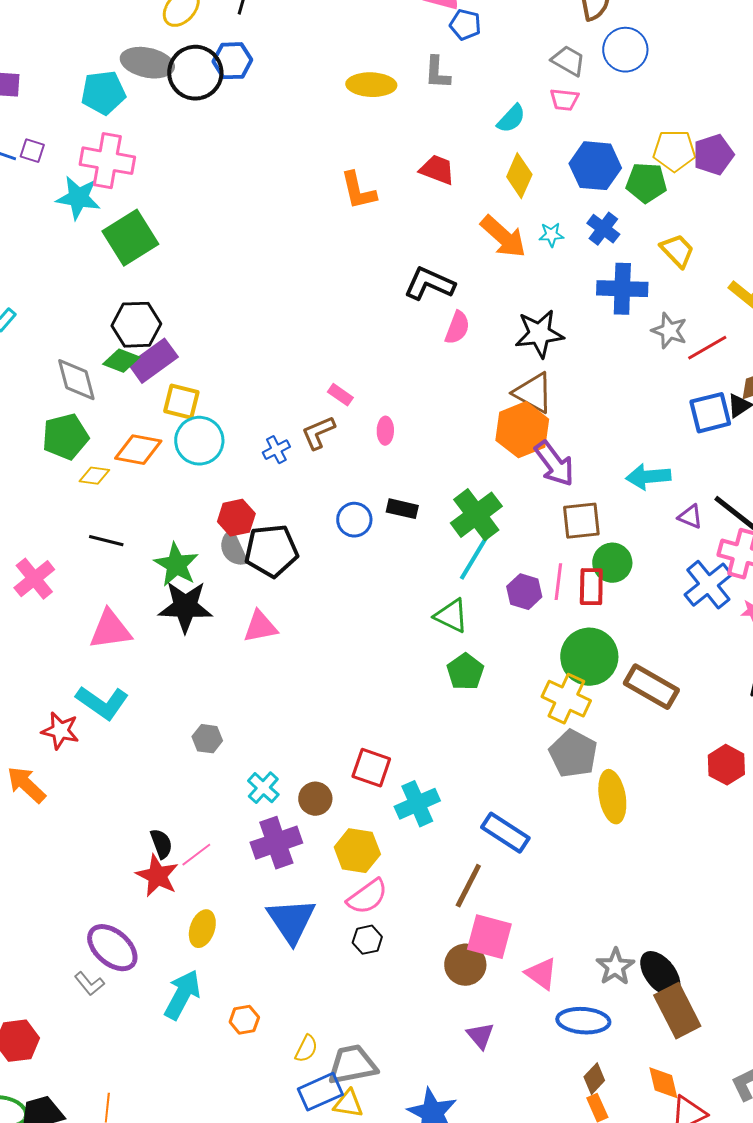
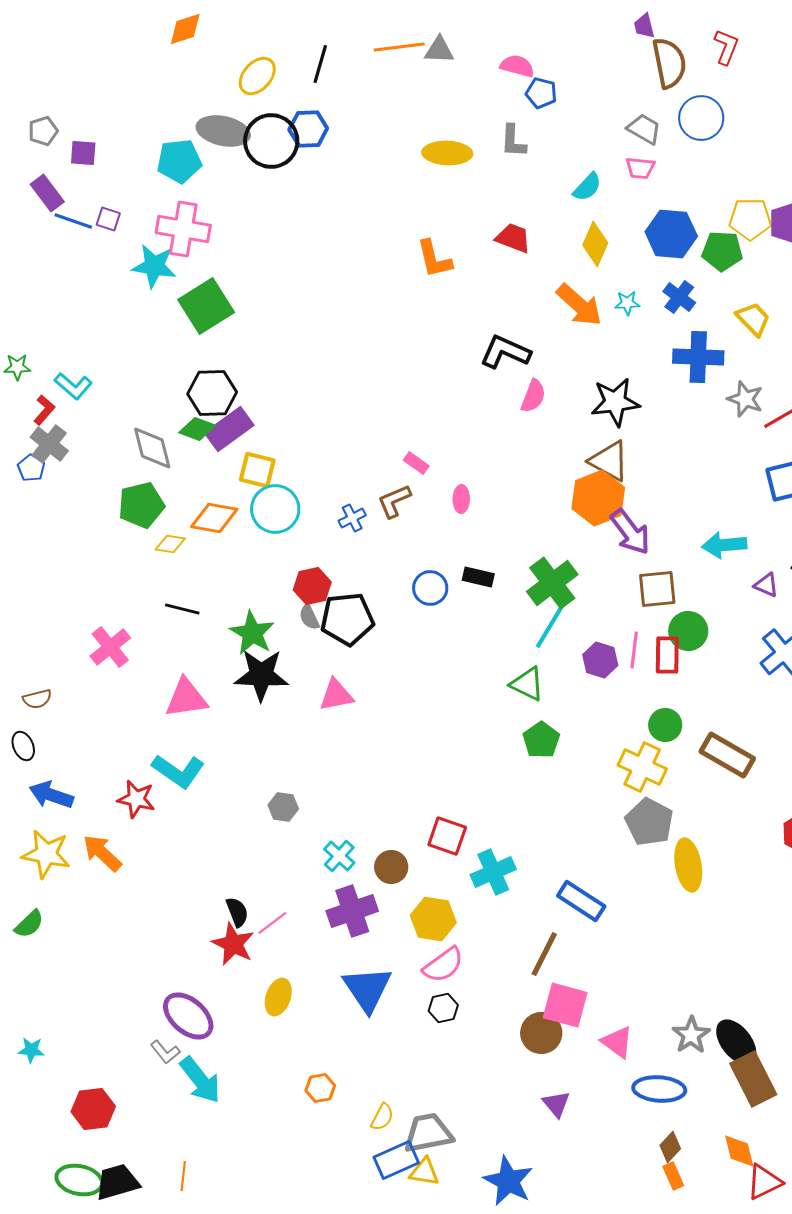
gray semicircle: (233, 549) -> (309, 617), size x0.7
green circle: (589, 657) -> (665, 725), size x0.6
cyan arrow: (182, 995) -> (200, 1080), moved, turned 114

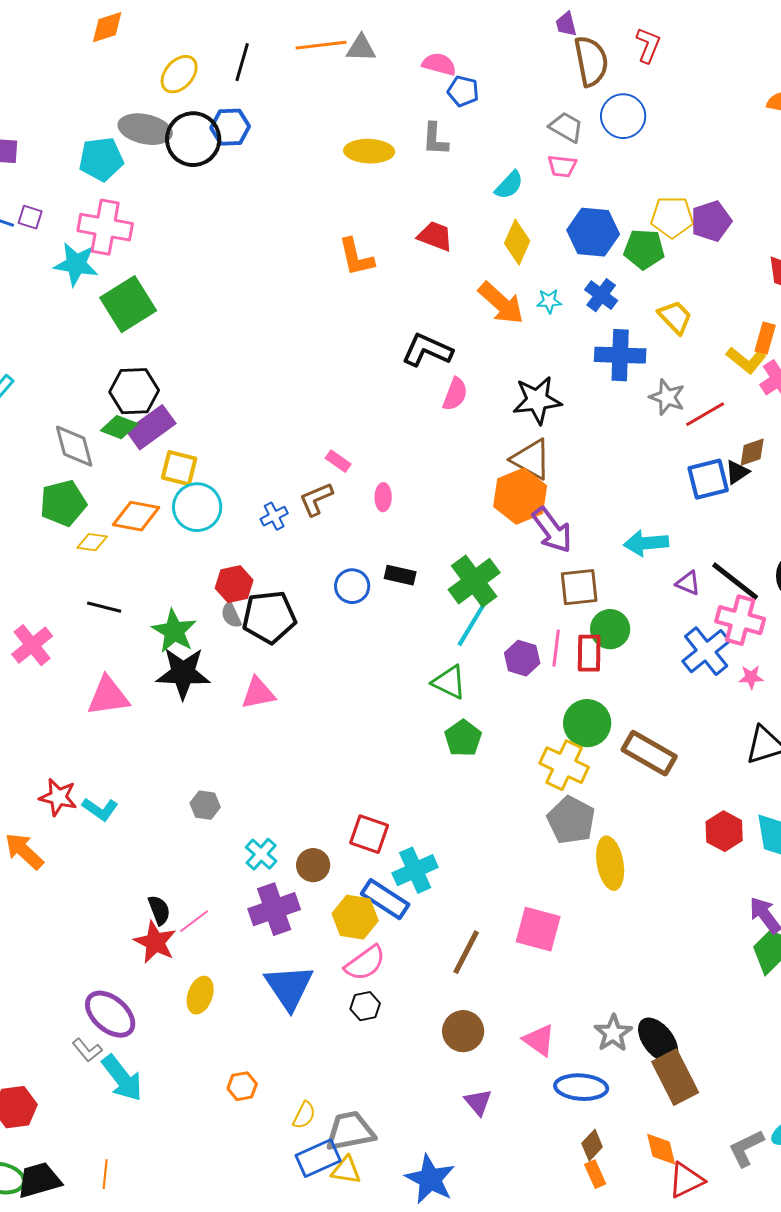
green circle: (665, 725) -> (587, 723), size x1.4
cyan L-shape: (178, 771) -> (100, 809), moved, size x0.7
blue rectangle: (581, 901) -> (385, 899), moved
pink square: (565, 1005) -> (538, 929), moved

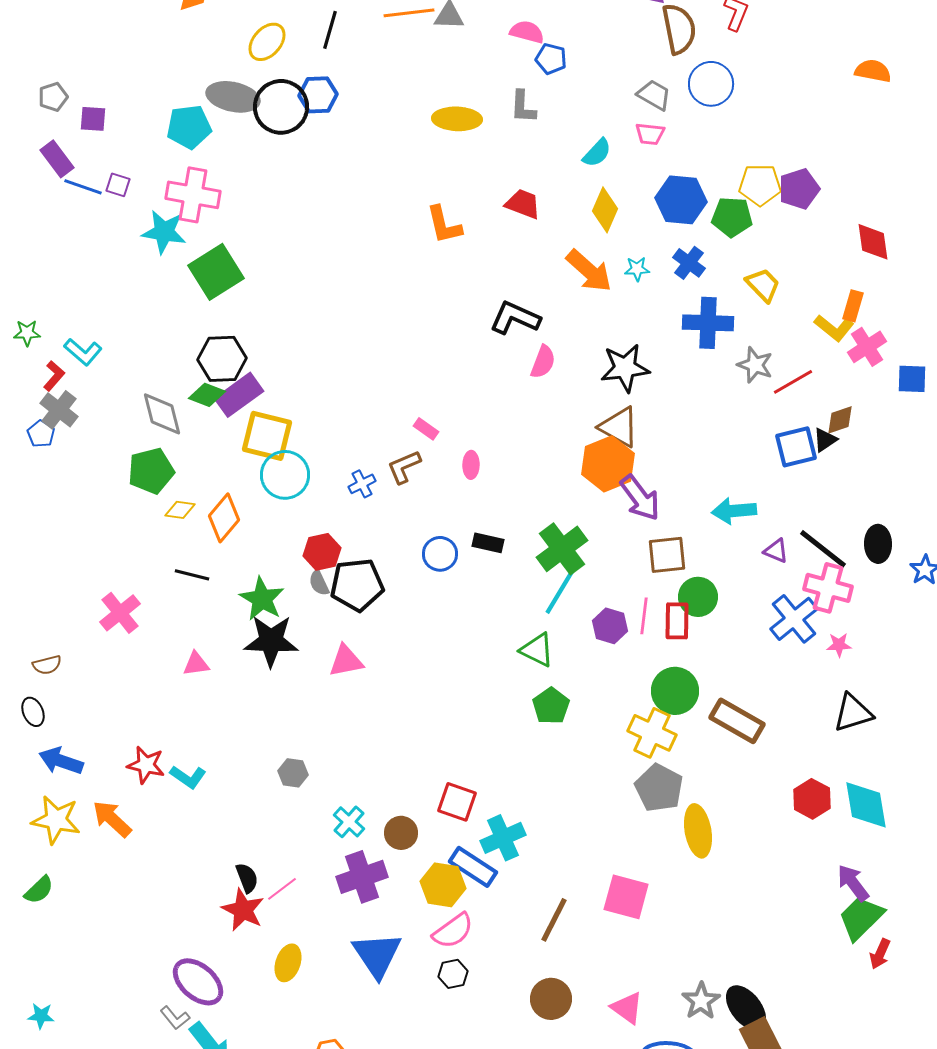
yellow square: (179, 468) -> (267, 436), size x1.4
orange diamond: (136, 516) -> (224, 518), moved, turned -60
pink triangle: (108, 696) -> (196, 664), size x0.6

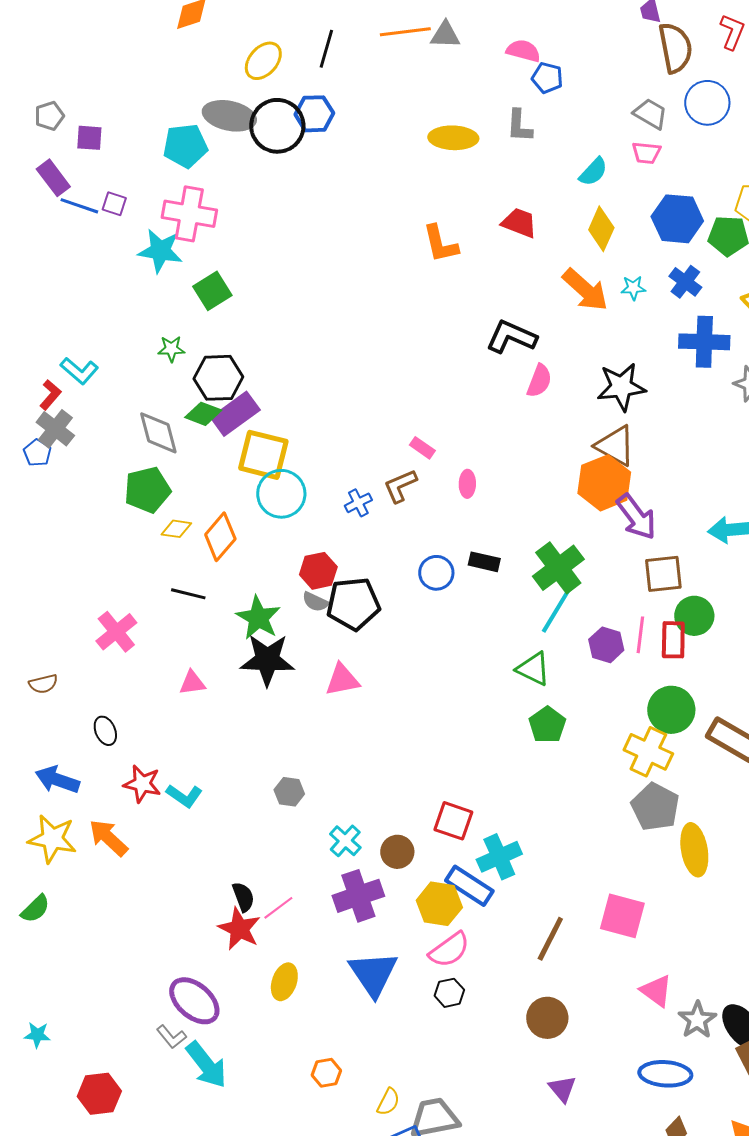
green square: (216, 272) -> (212, 291), size x0.7
green star: (27, 333) -> (171, 349), moved
gray semicircle: (319, 583) -> (315, 602), turned -40
black ellipse: (33, 712) -> (105, 731), moved
pink triangle: (627, 1008) -> (656, 991), moved

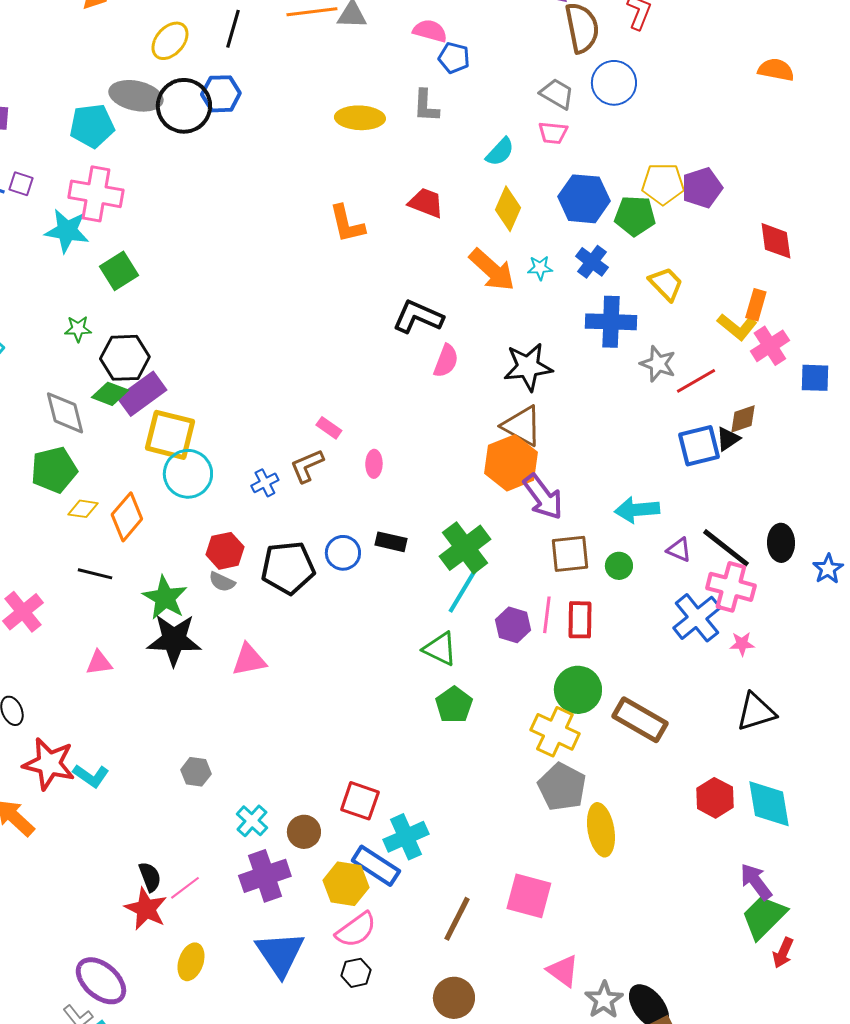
black pentagon: (353, 604) -> (288, 568), moved
green circle: (694, 616) -> (619, 566), moved, size x0.7
red star: (142, 784) -> (49, 764), size x1.4

